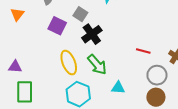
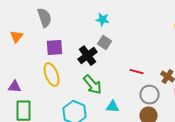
gray square: (80, 14) -> (105, 43), moved
purple square: (57, 26) -> (55, 48), turned -30
yellow ellipse: (69, 63) -> (52, 75), moved

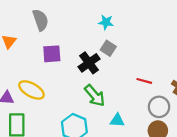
yellow ellipse: (52, 75) -> (31, 90), moved, turned -40

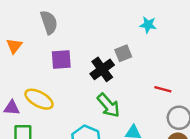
cyan star: (106, 22) -> (148, 25), moved
gray square: (108, 48) -> (123, 53), turned 35

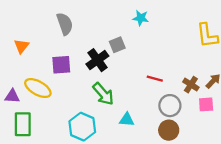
gray semicircle: (49, 22) -> (65, 24), moved
orange triangle: (14, 46) -> (22, 46), moved
purple square: (61, 59) -> (61, 65), moved

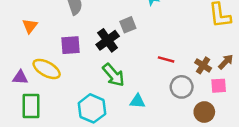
brown circle: (169, 130) -> (204, 112), moved

